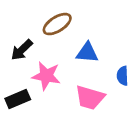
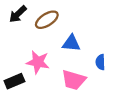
black arrow: (22, 50) -> (18, 14), moved

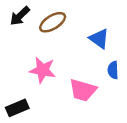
blue triangle: (71, 43) -> (99, 39), moved, turned 30
black rectangle: (14, 81) -> (17, 108), moved

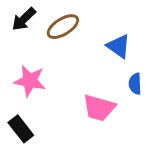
pink star: (42, 70) -> (30, 81), moved
black rectangle: (17, 108) -> (21, 129), turned 75

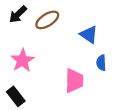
pink star: (30, 81) -> (22, 60), turned 30
pink trapezoid: (99, 108) -> (74, 81), turned -105

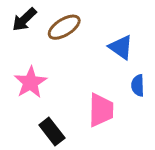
black rectangle: (16, 96) -> (52, 131), moved

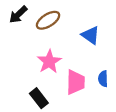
pink star: (30, 82) -> (49, 62), moved
blue semicircle: (138, 85) -> (103, 79), moved

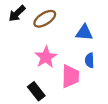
blue triangle: (90, 35) -> (84, 33), turned -30
blue semicircle: (103, 79) -> (90, 60), moved

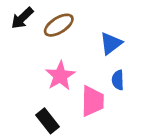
blue triangle: (84, 33) -> (111, 43), turned -42

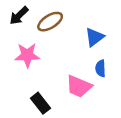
pink star: (60, 76) -> (27, 55), moved, turned 30
pink trapezoid: (93, 101) -> (79, 86), turned 112

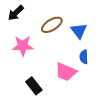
brown ellipse: (50, 22) -> (52, 25), moved
blue triangle: (94, 37) -> (79, 31), turned -30

